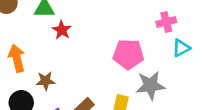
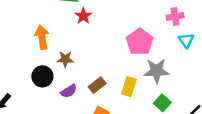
cyan triangle: (181, 48) -> (186, 40), turned -42
pink pentagon: (128, 54) -> (140, 42), turned 30

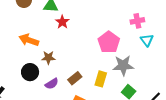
orange arrow: (42, 37) -> (29, 40), turned -60

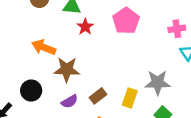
pink pentagon: (109, 42) -> (126, 21), moved
brown star: (48, 58) -> (67, 70), size x1.5
black circle: (30, 72) -> (31, 91), moved

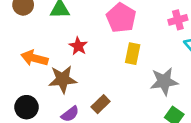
red star: (85, 27) -> (78, 46), moved
yellow rectangle: (130, 98) -> (133, 54), moved

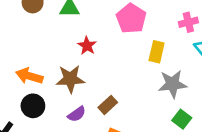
yellow rectangle: (133, 54) -> (157, 52), moved
orange arrow: (34, 58) -> (29, 76), moved

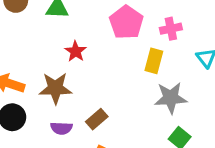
pink cross: (188, 22) -> (171, 29), moved
purple semicircle: (77, 114) -> (61, 128), turned 36

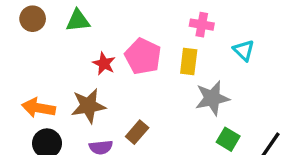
pink pentagon: (126, 22) -> (143, 56), moved
pink cross: (171, 29) -> (202, 25), turned 30

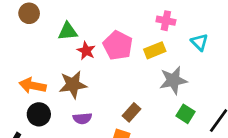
green triangle: (78, 21) -> (68, 31), moved
yellow rectangle: (189, 61) -> (155, 50), turned 60
brown rectangle: (137, 132) -> (131, 112), moved

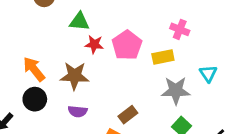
cyan triangle: (200, 42) -> (208, 74), moved
red star: (86, 51) -> (94, 44), turned -30
orange arrow: (33, 86) -> (34, 69), turned 30

